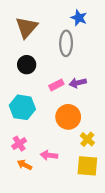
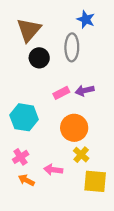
black circle: (27, 65) -> (39, 58), moved
yellow cross: (87, 139) -> (81, 155), moved

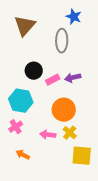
black circle: (39, 58) -> (34, 71), moved
pink cross: (21, 157) -> (16, 127), moved
pink arrow: (53, 170) -> (48, 135), moved

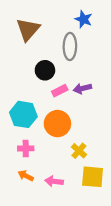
black circle: (34, 71) -> (45, 70), moved
orange circle: (64, 110) -> (57, 124), moved
pink cross: (16, 127) -> (26, 148), moved, turned 32
pink arrow: (48, 135) -> (54, 181), moved

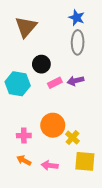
gray ellipse: (70, 46) -> (78, 42), moved
cyan hexagon: (23, 114) -> (18, 84), moved
orange circle: (57, 124) -> (53, 125), moved

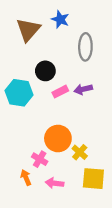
blue star: (77, 18) -> (60, 19), moved
pink cross: (24, 136) -> (40, 159), moved, turned 32
orange arrow: (24, 160) -> (26, 177), turned 40

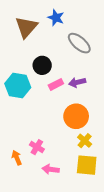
gray ellipse: (85, 47) -> (79, 43), turned -50
orange circle: (58, 138) -> (76, 116), moved
yellow cross: (80, 152) -> (85, 141), moved
orange arrow: (26, 177) -> (17, 158), moved

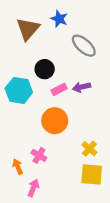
orange circle: (76, 116) -> (55, 121), moved
pink arrow: (51, 169) -> (33, 188), moved, turned 105

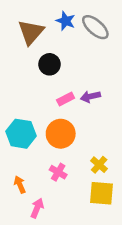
gray ellipse: (84, 46) -> (95, 27), moved
black circle: (45, 69) -> (49, 64), moved
cyan hexagon: (19, 90) -> (21, 134), moved
pink cross: (39, 155) -> (58, 172), moved

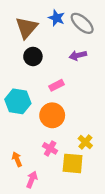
black circle: (49, 64) -> (33, 56), moved
purple arrow: (90, 97) -> (78, 55), moved
cyan hexagon: (21, 134) -> (18, 101), moved
yellow square: (102, 193) -> (73, 163), moved

